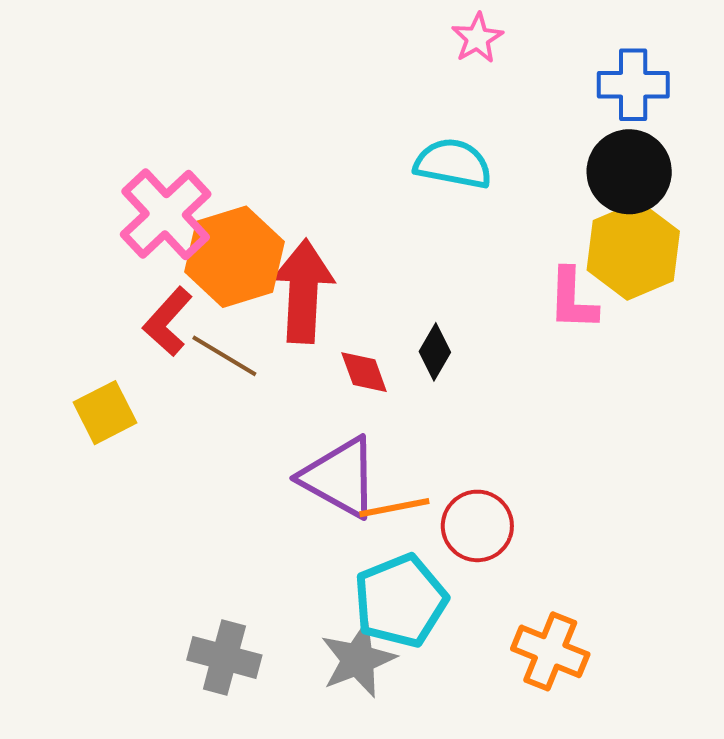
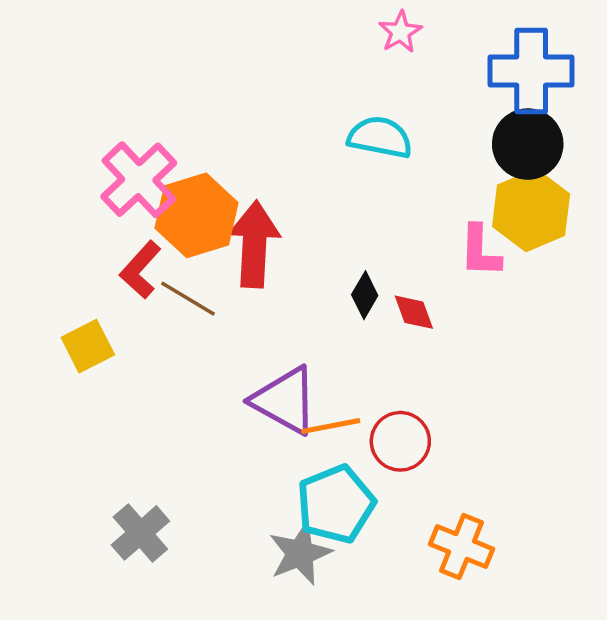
blue cross: (633, 85) -> (531, 71), size x1.4
red diamond: (364, 372) -> (414, 312), moved
gray cross: (224, 657) -> (140, 533), moved, turned 34

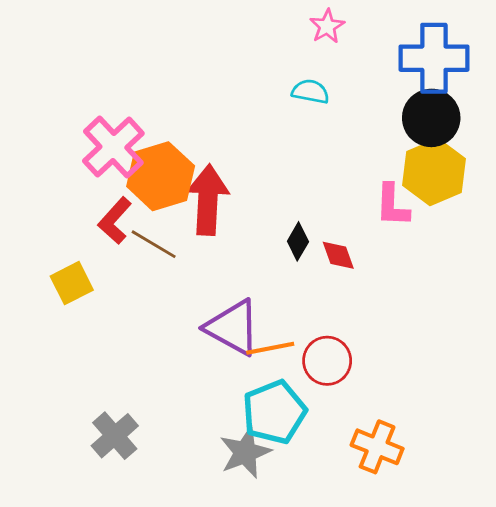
cyan semicircle: (380, 137) -> (310, 92), moved, size x0.7

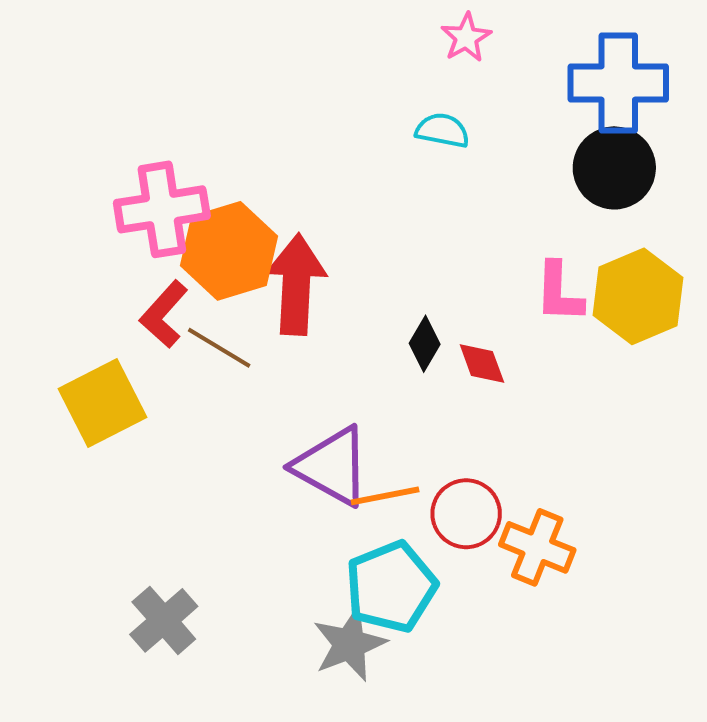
pink cross: (113, 147) -> (162, 209), turned 34
yellow hexagon: (434, 172) -> (638, 296), moved
yellow square: (72, 283) -> (103, 403), size x1.4
orange cross: (377, 447) -> (537, 547), moved

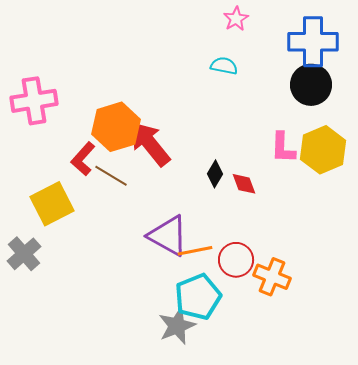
pink cross: (162, 209) -> (34, 101), moved
red arrow: (296, 285) -> (150, 144), turned -42
gray cross: (164, 620) -> (24, 254), moved

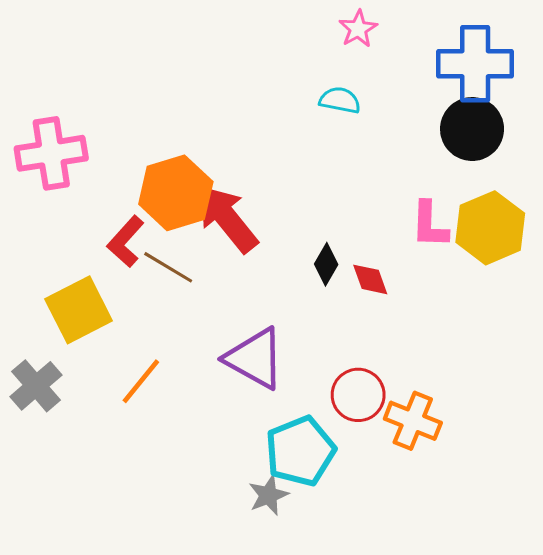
orange line: (195, 251) -> (141, 381), moved, turned -40
gray star: (177, 326) -> (268, 495), size x0.7

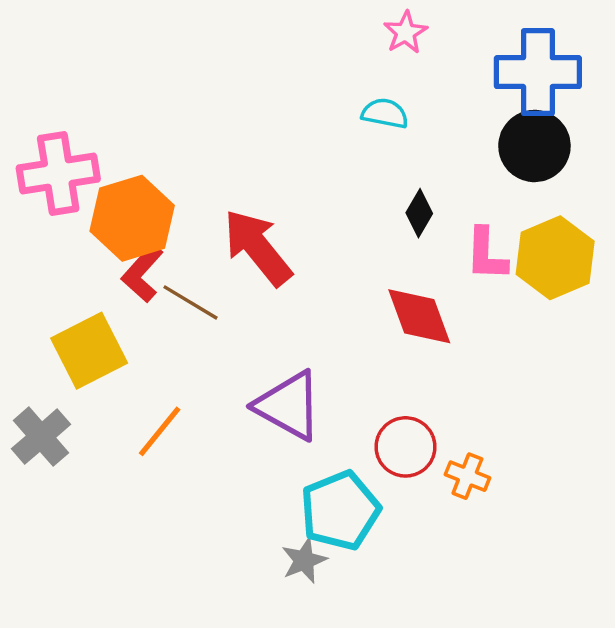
orange hexagon: (176, 193) -> (132, 218), moved
black diamond: (326, 264) -> (419, 213), moved
red diamond: (370, 279) -> (419, 316), size x1.6
orange cross: (413, 421) -> (467, 476), size x0.7

